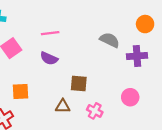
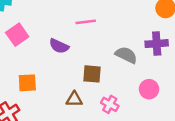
pink line: (50, 33) -> (86, 22), moved
gray semicircle: (110, 40) -> (126, 55), moved

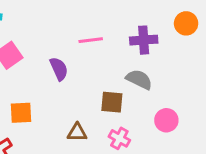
purple cross: (157, 44) -> (144, 40), moved
purple semicircle: (59, 46) -> (59, 69), turned -138
brown square: (92, 74) -> (112, 102), moved

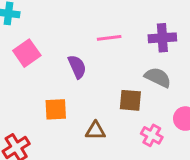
orange square: (21, 113) -> (56, 109), moved
pink cross: (119, 138) -> (152, 135), moved

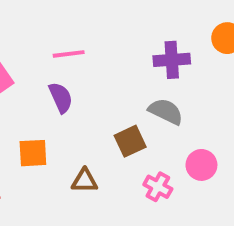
pink line: (109, 38) -> (69, 54), moved
brown square: (130, 100) -> (130, 141), turned -30

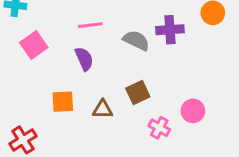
gray semicircle: (166, 111) -> (136, 40), moved
brown triangle: (85, 181) -> (103, 109), moved

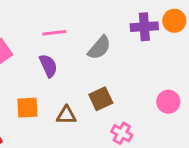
purple cross: (170, 30) -> (144, 27), moved
gray semicircle: (136, 40) -> (99, 48), turned 105
pink circle: (193, 111) -> (168, 102), moved

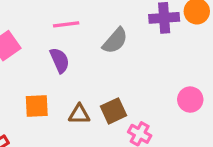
brown square: (101, 99) -> (114, 111), moved

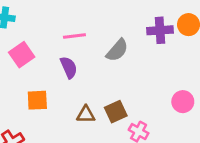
orange square: (37, 106) -> (37, 100), moved

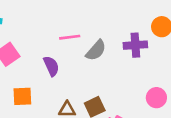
purple cross: (160, 30) -> (135, 45), moved
pink line: (74, 36) -> (70, 37), moved

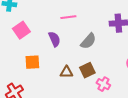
gray semicircle: (96, 50) -> (88, 41), moved

